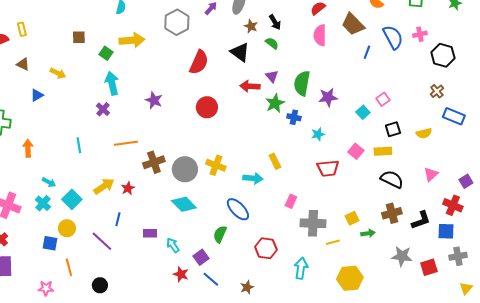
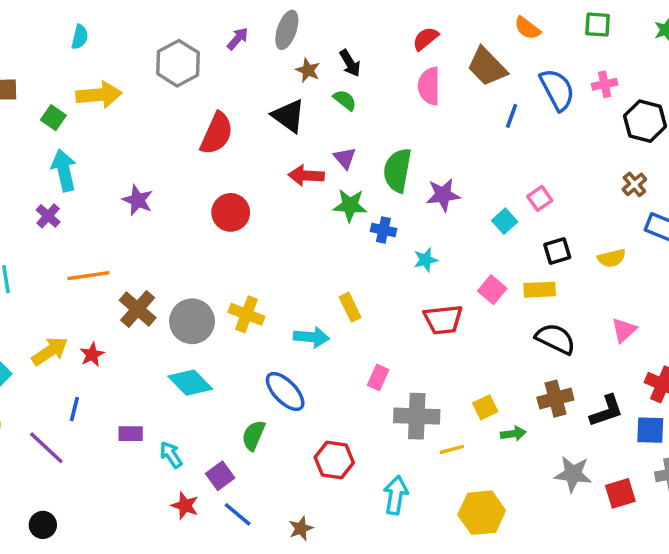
green star: (275, 103) -> (350, 205), turned 30
brown cross: (154, 162) -> (138, 309), turned -30

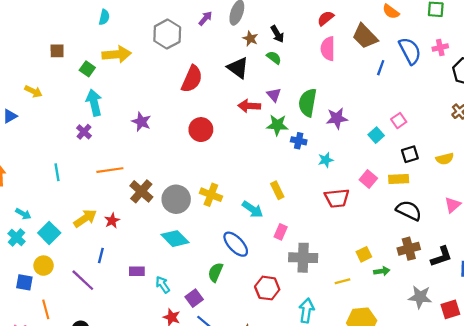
cyan arrow: (311, 337) -> (253, 209), turned 30
pink rectangle: (378, 377) -> (281, 232), moved
gray cross: (417, 416) -> (303, 258), moved

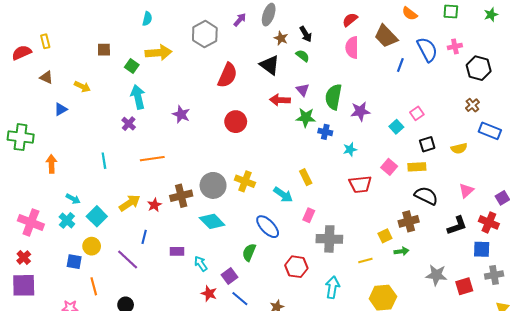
brown cross: (141, 191) -> (181, 196), moved, turned 35
brown cross: (409, 249) -> (409, 221), moved
black L-shape: (441, 257) -> (457, 226), moved

